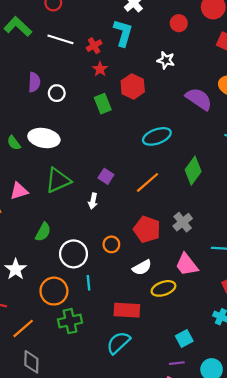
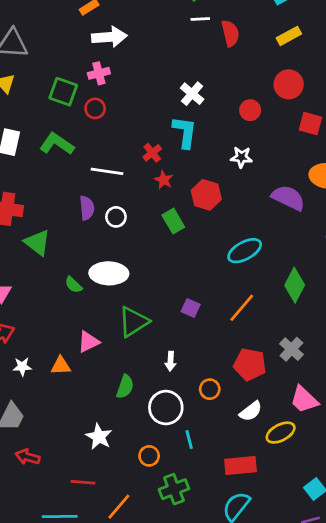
white line: (60, 39) -> (107, 171), moved
white arrow: (93, 201) -> (171, 361), moved
orange circle: (54, 291) -> (149, 456), size x0.6

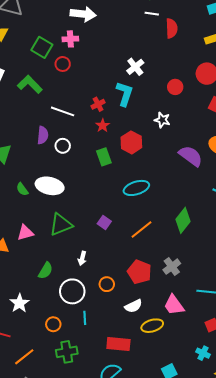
cyan ellipse: (245, 251) -> (136, 188), moved

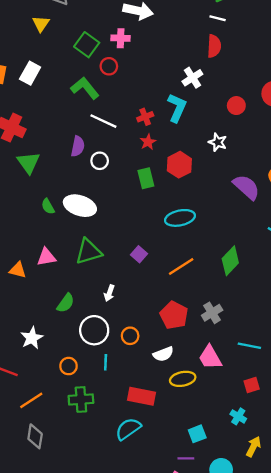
red semicircle: (172, 28) -> (214, 46), moved
green L-shape: (30, 84) -> (85, 88), moved
orange circle: (107, 284) -> (130, 336), moved

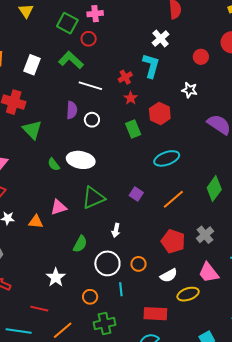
white rectangle: (30, 73) -> (32, 65), moved

